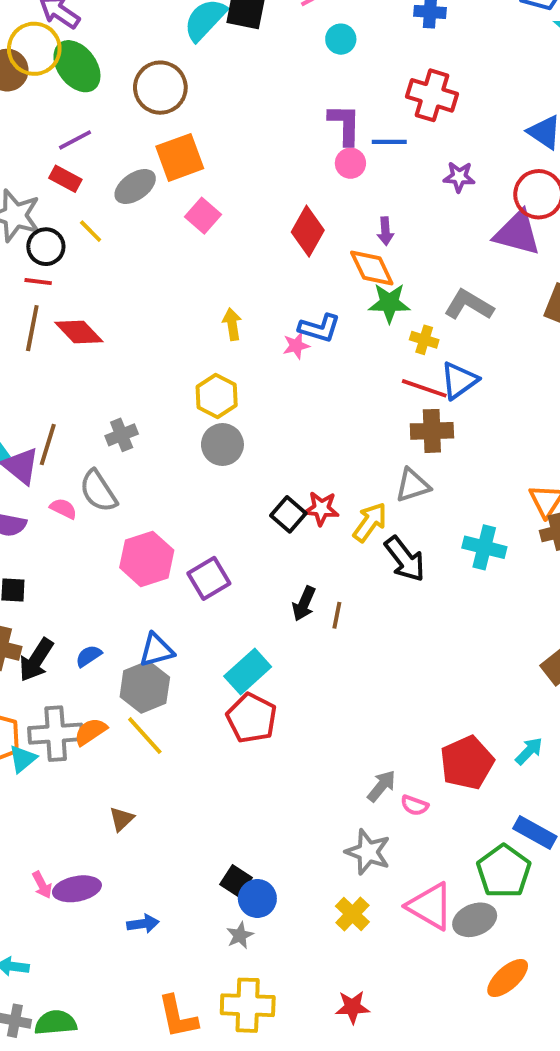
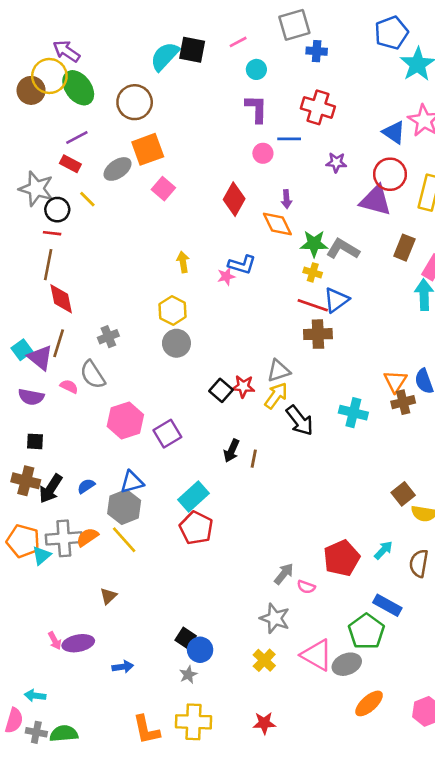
purple L-shape: (345, 124) -> (256, 109), moved
green star: (389, 303) -> (314, 244), moved
red diamond: (79, 332) -> (61, 299), moved, turned 32
gray triangle: (413, 485) -> (279, 371), moved

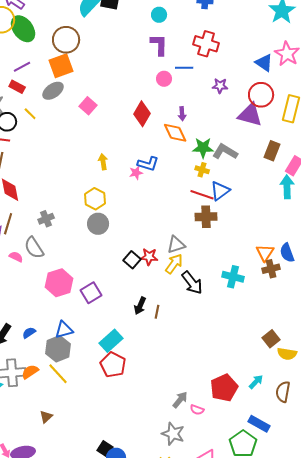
orange square: (148, 149) -> (61, 66), moved

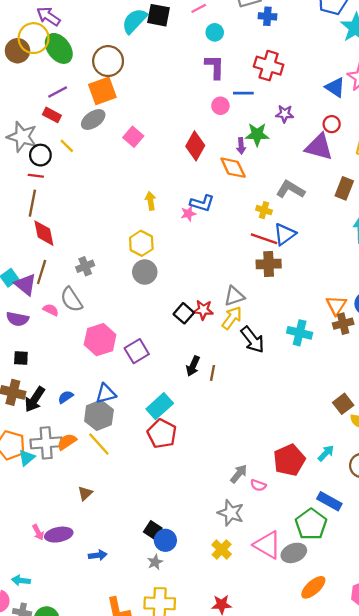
red circle: (261, 95) -> (332, 124), size x0.6
green star: (203, 148) -> (257, 134), moved

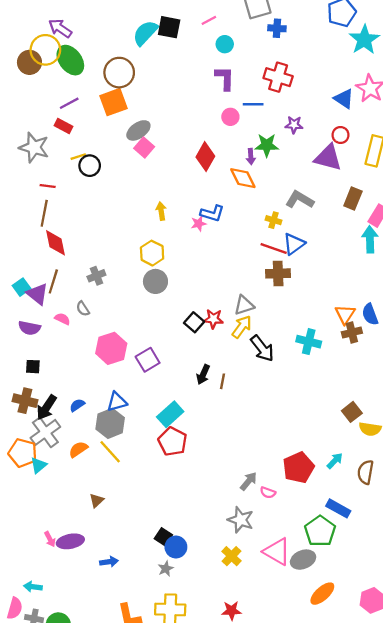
gray ellipse: (93, 120) -> (138, 130), moved
yellow line: (67, 146) -> (78, 157), turned -63
black circle: (40, 155) -> (90, 166), moved
gray semicircle: (71, 300) -> (83, 309), size x0.6
gray cross: (46, 443) -> (45, 432), moved, turned -32

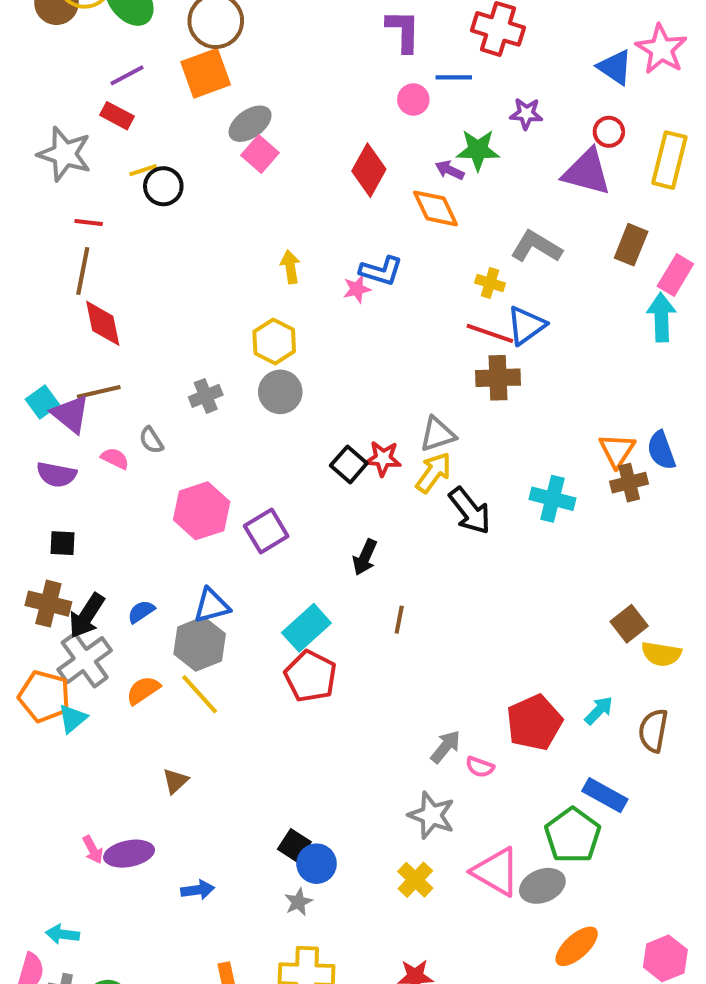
purple arrow: (251, 157) -> (450, 170), turned 119
gray cross: (96, 276) -> (206, 396), moved
brown line: (53, 281) -> (99, 392), turned 60
brown line: (222, 381) -> (399, 620), moved

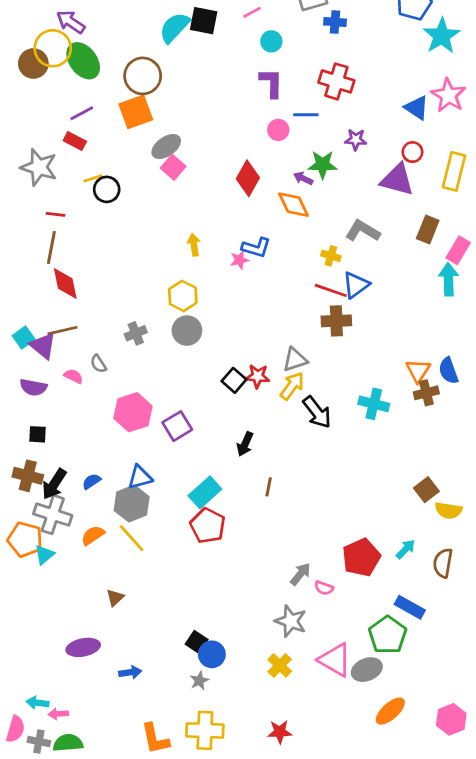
gray cross: (85, 660) -> (53, 515), turned -36
pink arrow: (93, 850) -> (58, 714), moved, turned 114

